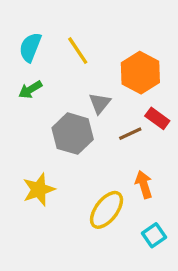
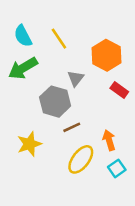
cyan semicircle: (30, 47) -> (23, 36), turned -50
green arrow: (30, 90) -> (23, 68), size x1.6
brown line: (130, 134) -> (72, 127), moved
cyan square: (154, 235) -> (117, 168), moved

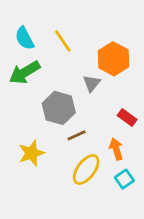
gray triangle: (76, 78) -> (92, 83), moved
red rectangle: (119, 90) -> (127, 118), moved

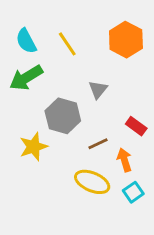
orange hexagon: (113, 59) -> (126, 40), moved
brown line: (77, 135) -> (98, 144), moved
yellow star: (31, 153) -> (33, 147), moved
yellow ellipse: (86, 170) -> (92, 182), turned 76

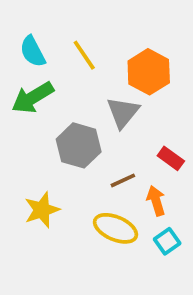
orange hexagon: (126, 40) -> (149, 72), moved
gray triangle: (98, 89) -> (123, 112), size x1.4
yellow star: (33, 147) -> (42, 210), moved

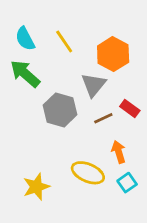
green arrow: (33, 98) -> (25, 74), turned 72
red rectangle: (171, 158) -> (130, 109), moved
brown line: (123, 180) -> (103, 118), moved
yellow star: (42, 210) -> (36, 187), moved

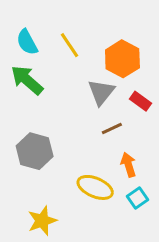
red rectangle: (130, 109) -> (141, 101), moved
gray hexagon: (60, 110) -> (35, 151), moved
yellow star: (36, 187) -> (42, 221), moved

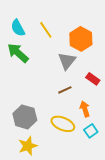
red rectangle: (141, 101) -> (93, 79), moved
brown line: (112, 128) -> (65, 90), moved
gray hexagon: (35, 151) -> (25, 117), moved

